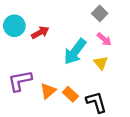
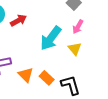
pink arrow: (104, 39) -> (78, 27), turned 80
orange triangle: (48, 91) -> (26, 75), turned -35

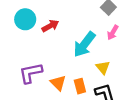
yellow triangle: (75, 49) -> (103, 67), moved
orange rectangle: (47, 78) -> (80, 86), turned 32

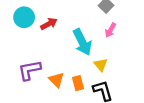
cyan arrow: (84, 44) -> (82, 42), turned -64

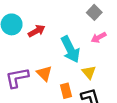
pink arrow: (110, 30) -> (99, 37), turned 32
orange triangle: (56, 80) -> (44, 73), moved

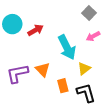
yellow triangle: (89, 72) -> (84, 69), turned 32

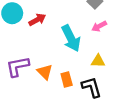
yellow triangle: (84, 69) -> (98, 61), moved, turned 40
orange triangle: (43, 70) -> (45, 72), moved

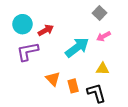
cyan arrow: (71, 38) -> (77, 47), turned -100
purple L-shape: (18, 66) -> (28, 51), moved

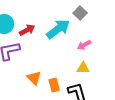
pink arrow: (103, 36) -> (84, 45), moved
cyan arrow: (77, 47) -> (58, 29), moved

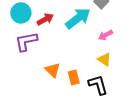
yellow triangle: (83, 68) -> (104, 59), turned 32

